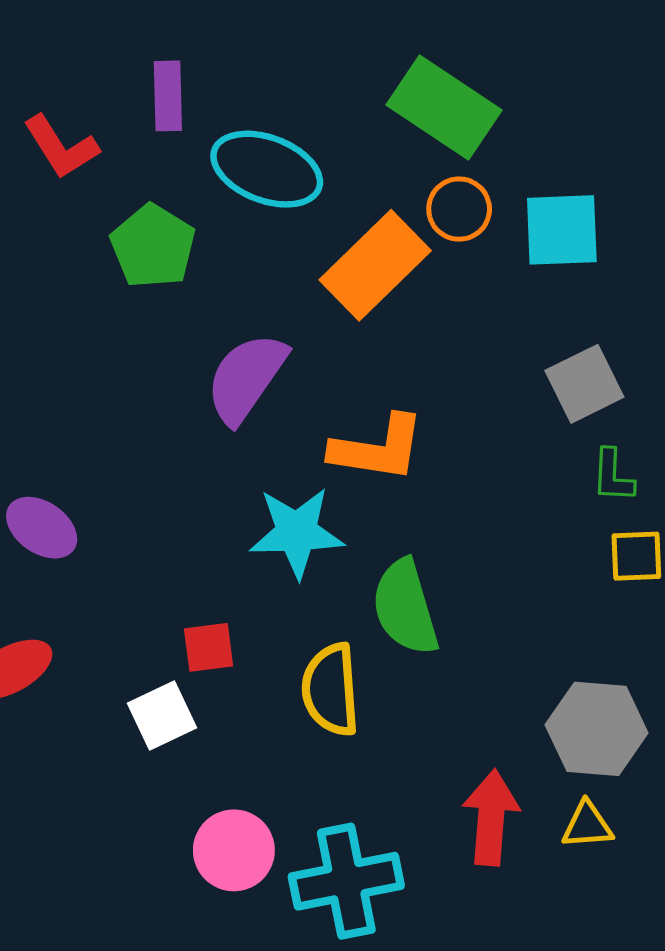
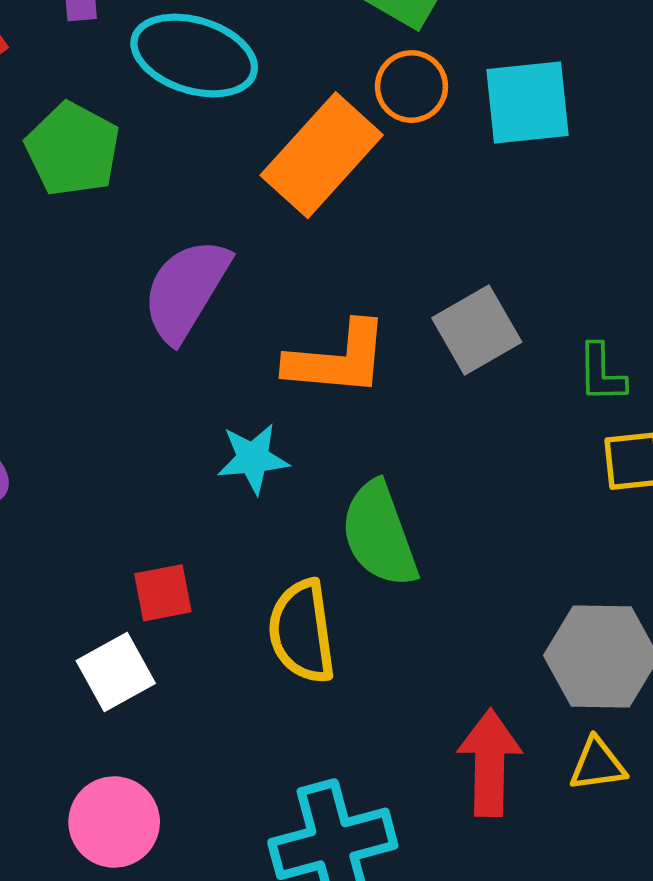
gray square: (584, 384) -> (477, 330), moved
cyan star: (297, 532) -> (253, 458), size x0.7
pink circle: (234, 850) -> (114, 822), moved

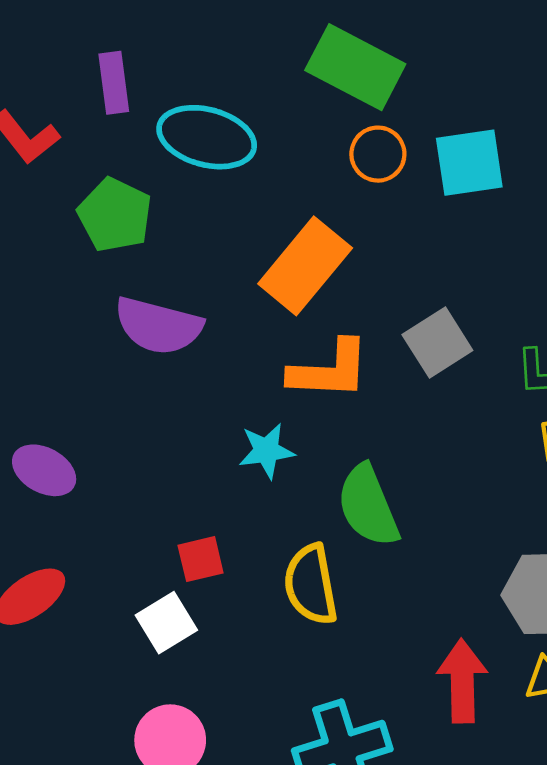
orange rectangle: (322, 155) -> (305, 266), moved
purple semicircle: (186, 290) -> (158, 326), moved, turned -104

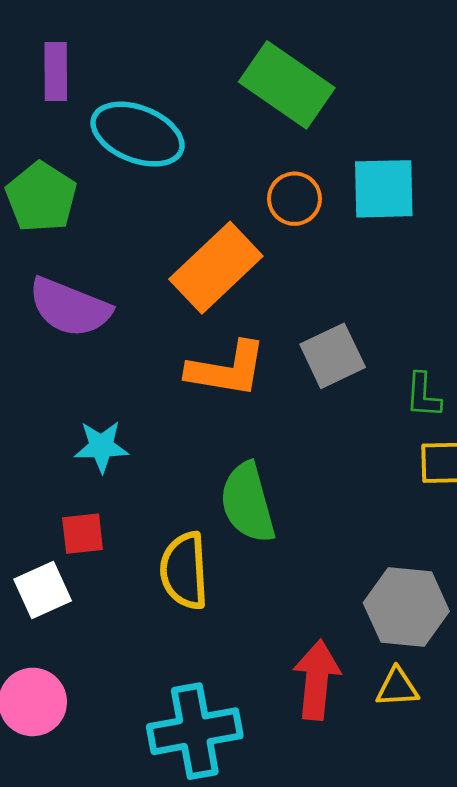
orange circle: (378, 154) -> (295, 199), moved
cyan star: (266, 451) -> (101, 447), moved

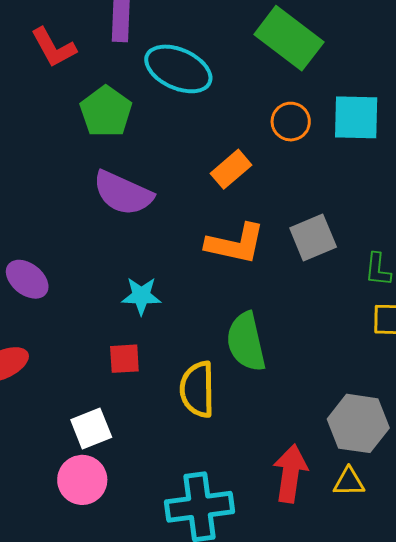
orange rectangle: (216, 268) -> (231, 169), size x0.6
white square: (43, 590) -> (91, 428), moved

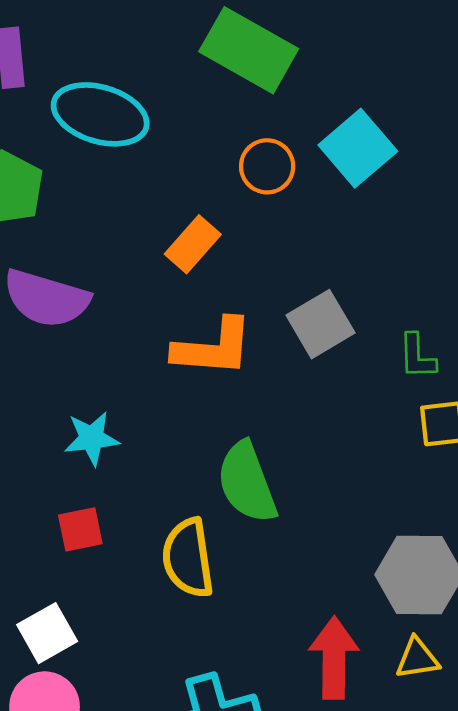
cyan square: (356, 117) -> (358, 148), turned -34

